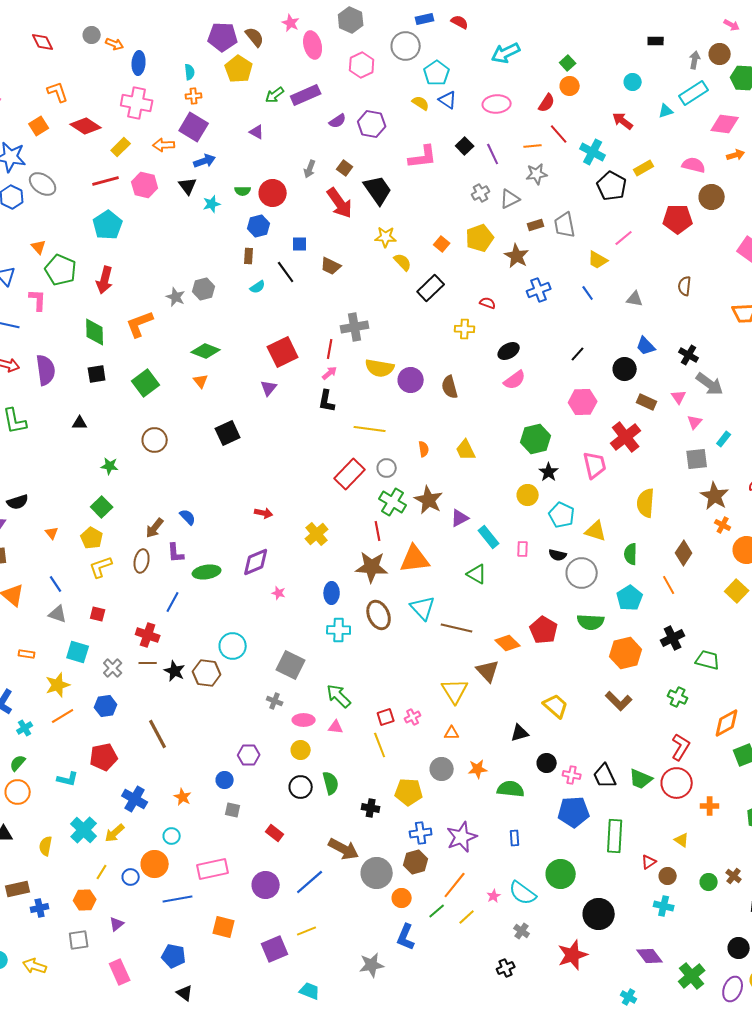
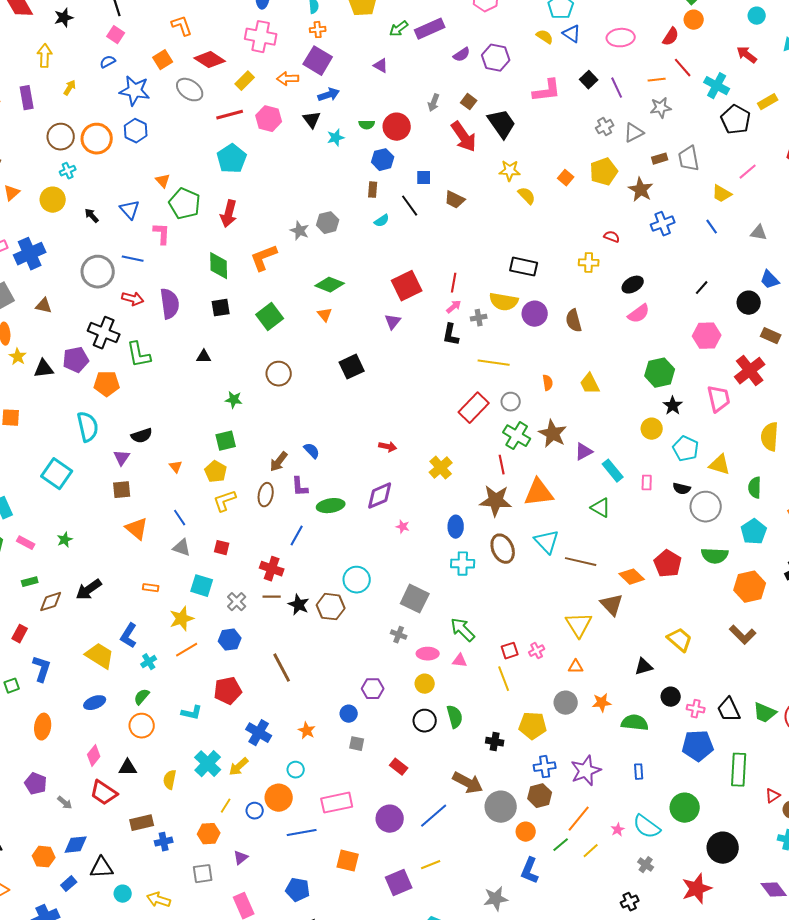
gray ellipse: (43, 184) -> (190, 90), moved
black rectangle: (431, 288) -> (524, 267), moved, turned 56
gray cross: (355, 327) -> (479, 318), moved, size x0.6
green square: (102, 507) -> (226, 441), turned 30

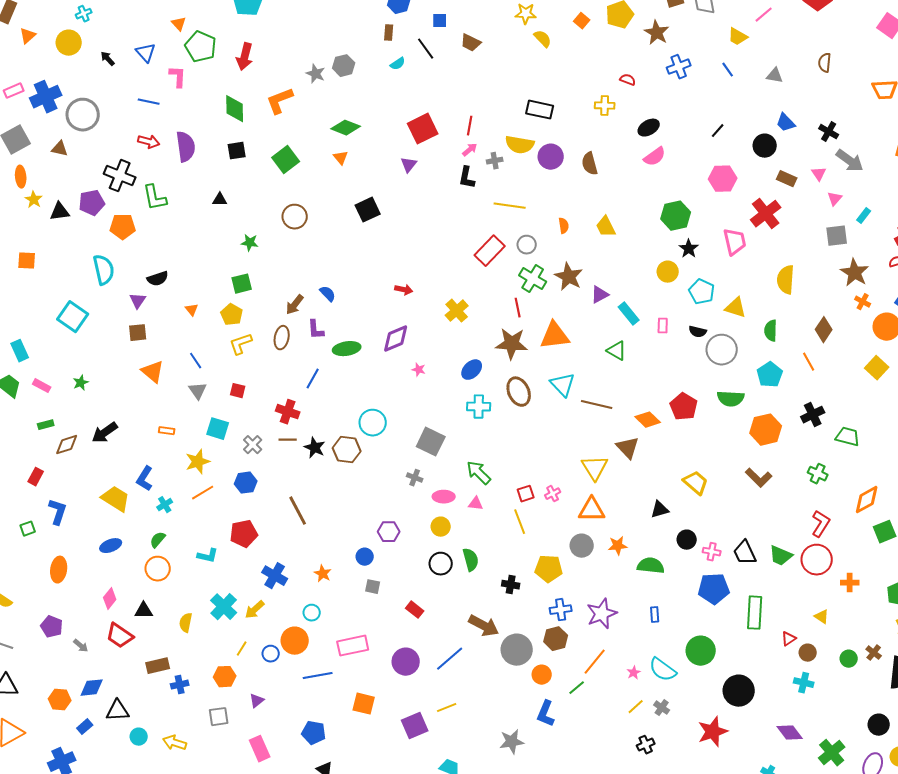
gray circle: (98, 272) -> (83, 115), moved
blue ellipse: (456, 527) -> (472, 370), turned 45
gray triangle: (182, 548) -> (198, 391), turned 36
orange triangle: (576, 667) -> (592, 510), size x1.8
yellow line: (591, 851) -> (636, 707), moved

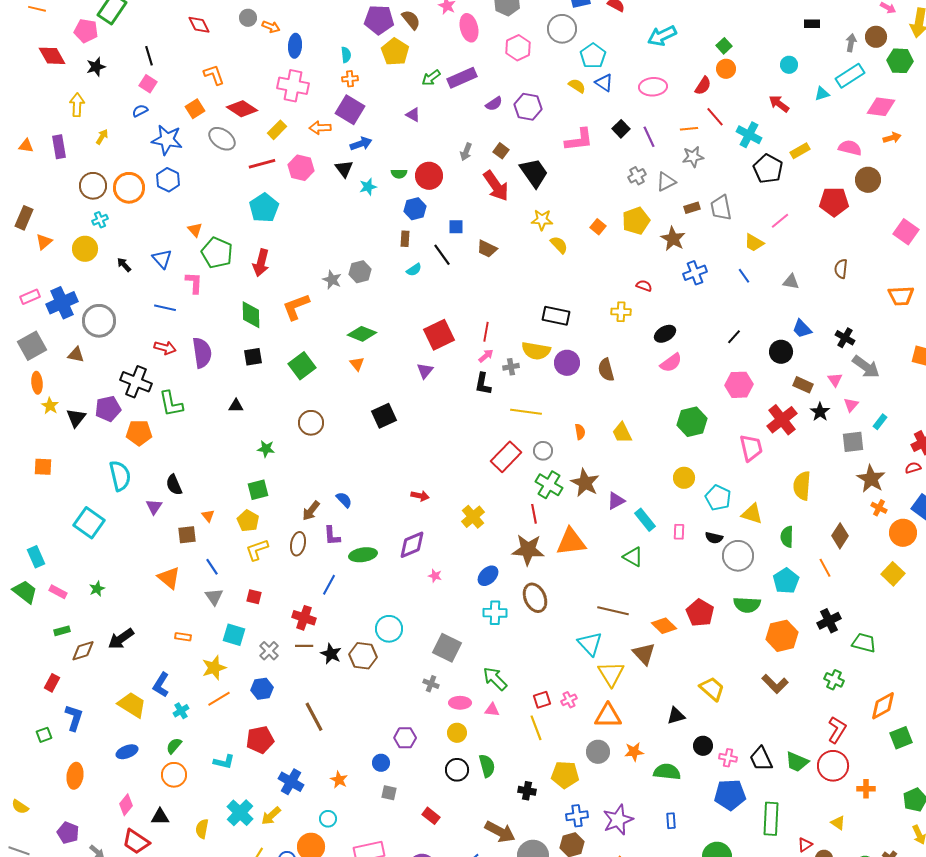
black triangle: (60, 212) -> (76, 418), turned -45
black star: (689, 249) -> (820, 412), moved
black semicircle: (158, 279) -> (174, 485), turned 85
brown square: (138, 333) -> (187, 535), moved
cyan triangle: (563, 385) -> (590, 644), moved

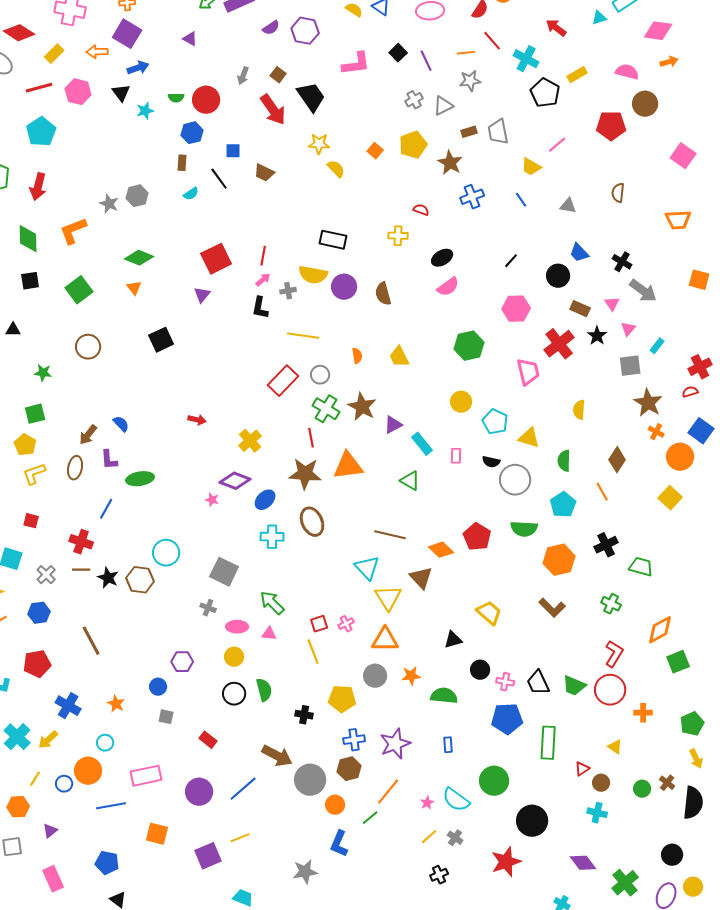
yellow semicircle: (802, 486) -> (579, 410), size x0.7
purple diamond: (412, 545) -> (235, 481), moved, turned 44

